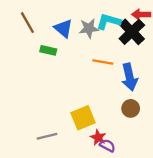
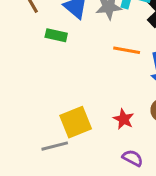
yellow square: (83, 118) -> (76, 122), moved
red star: (98, 137) -> (124, 119), moved

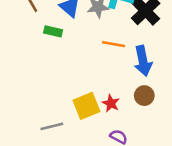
yellow square: (76, 122) -> (86, 106), moved

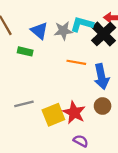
red star: (111, 103) -> (74, 113), size x1.5
gray line: (52, 126) -> (24, 104), moved

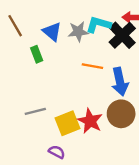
green rectangle: (25, 51) -> (37, 54), turned 56
brown circle: (103, 106) -> (121, 114), size x1.5
purple semicircle: (81, 141) -> (57, 152), moved

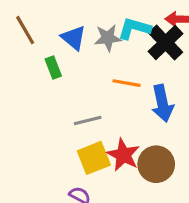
gray line: (35, 111) -> (88, 121), moved
brown circle: (121, 114) -> (156, 164), moved

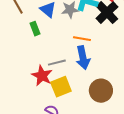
blue arrow: (162, 103) -> (83, 58), moved
red star: (123, 155) -> (42, 76), moved

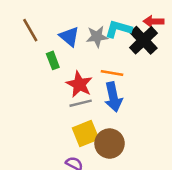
red star: (42, 76) -> (79, 84), moved
brown circle: (101, 91) -> (110, 144), moved

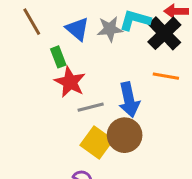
orange line: (112, 73) -> (166, 76), moved
red star: (79, 84) -> (70, 82), moved
yellow square: (86, 133) -> (97, 143), turned -32
brown circle: (110, 144) -> (125, 135), moved

